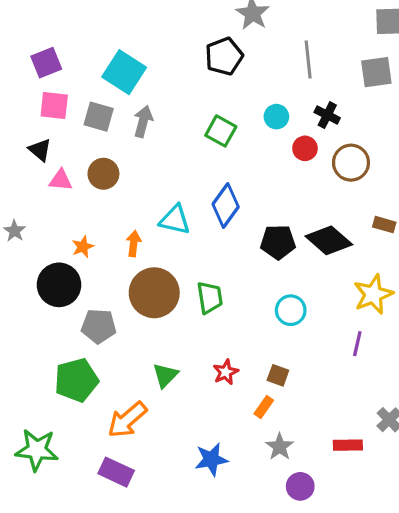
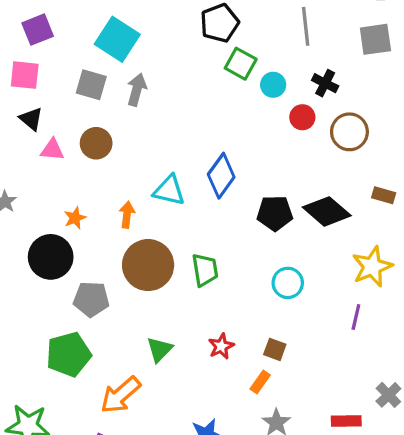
pink square: (54, 106) -> (25, 75), moved
green square: (221, 131) -> (241, 64), moved

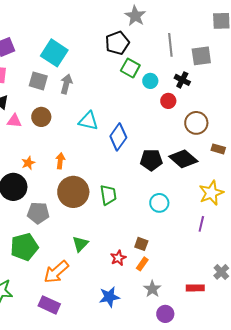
gray square: (375, 39) -> (201, 56), moved
brown circle: (349, 132) -> (196, 123), moved
cyan triangle: (169, 190) -> (88, 121), moved
red star: (221, 346) -> (118, 258), moved
brown square: (275, 349) -> (141, 244), moved

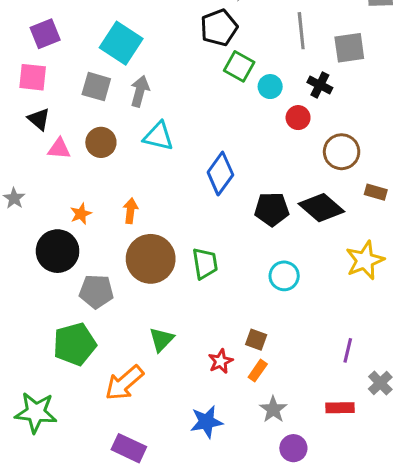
cyan triangle: (88, 121) -> (158, 136), moved
purple line: (201, 224) -> (348, 350), moved
purple rectangle: (49, 305) -> (129, 448), moved

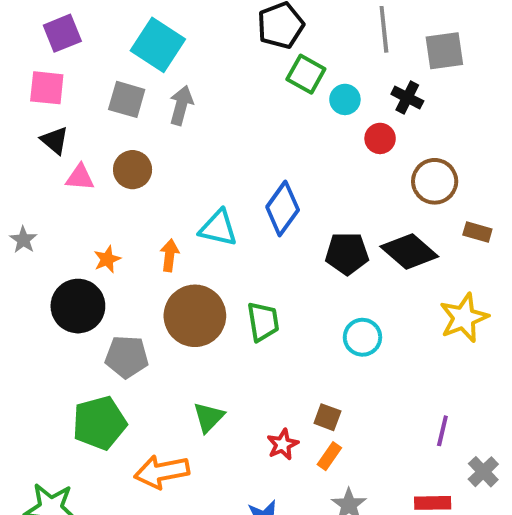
cyan triangle: (158, 136) -> (218, 228), moved
orange arrow: (124, 383) -> (162, 472), turned 30

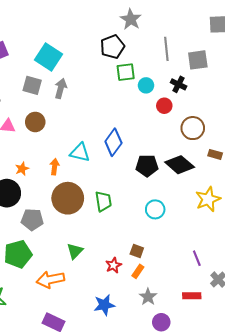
green square: (306, 74) -> (126, 72), turned -36
purple line: (442, 431) -> (197, 258), turned -35

